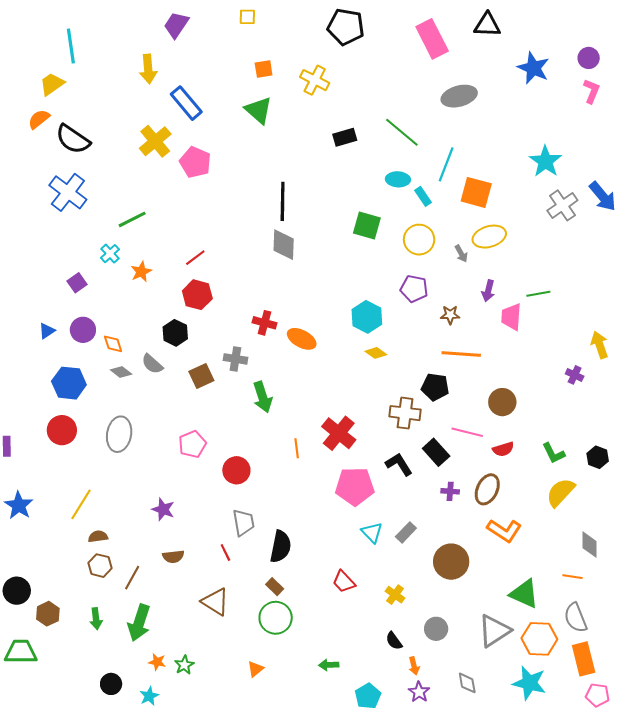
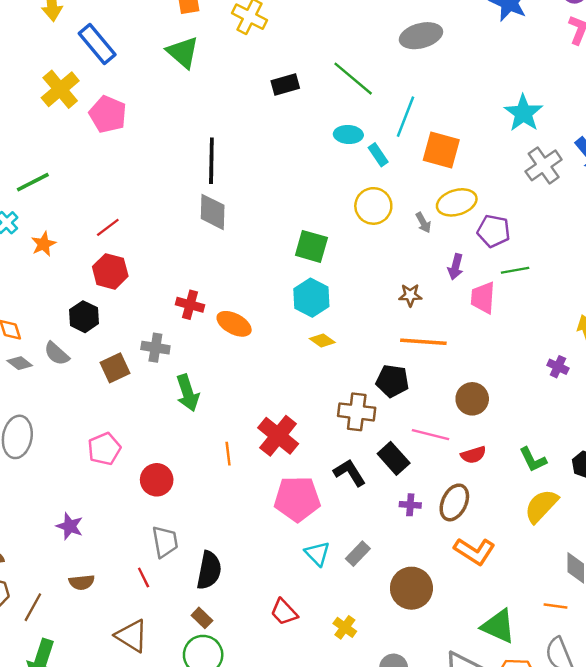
green square: (367, 226) -> (311, 246), moved
purple pentagon: (414, 289) -> (494, 231), moved

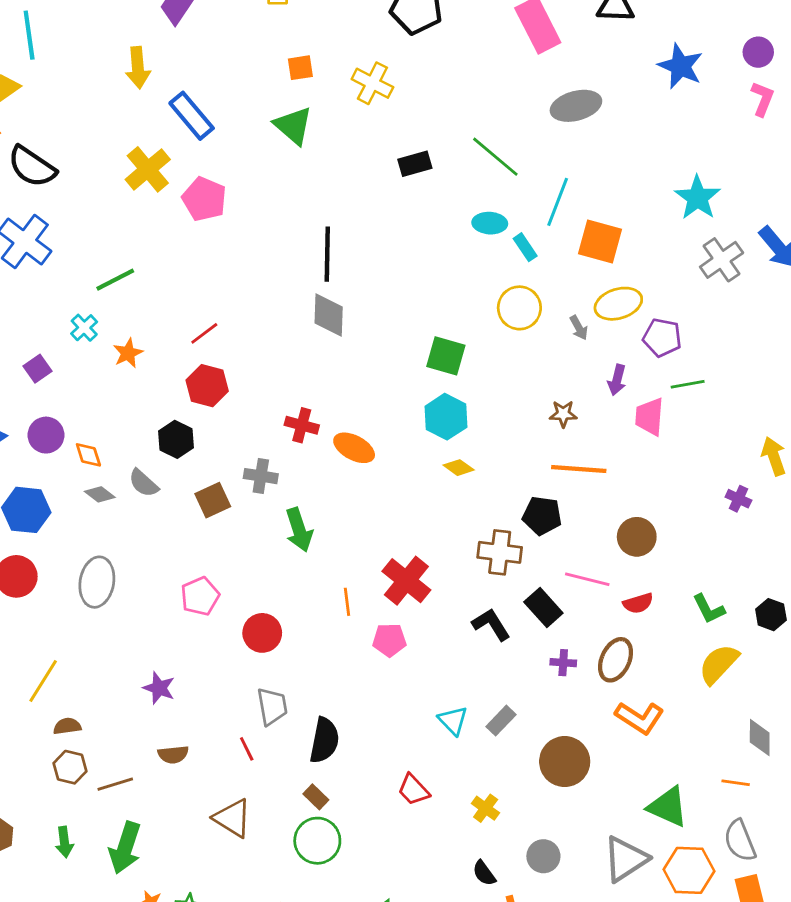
pink pentagon: (297, 499) -> (389, 640), moved, size x0.6
brown line: (33, 607) -> (115, 784), turned 44

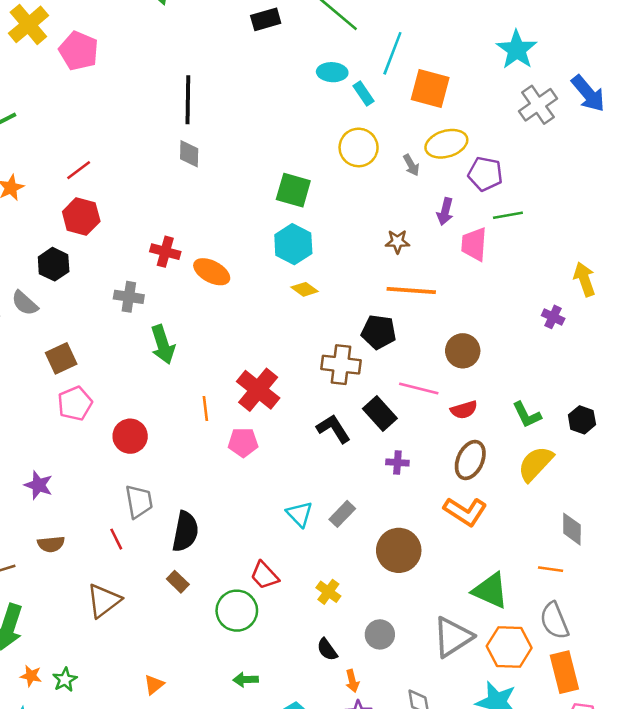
gray diamond: (329, 315) -> (189, 154), size x0.7
brown square: (213, 500) -> (61, 358), moved
brown ellipse: (616, 660) -> (470, 460), moved
brown triangle: (233, 818) -> (104, 601), turned 51
green circle: (317, 841) -> (237, 611), moved

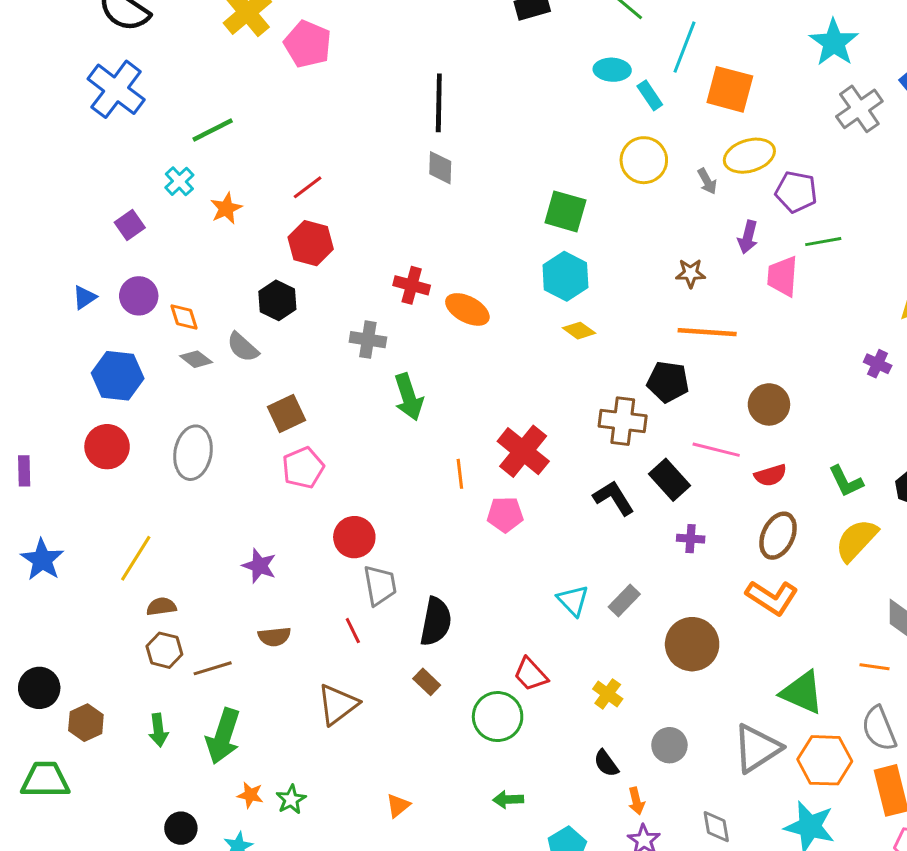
red circle: (130, 436) -> (354, 537), moved

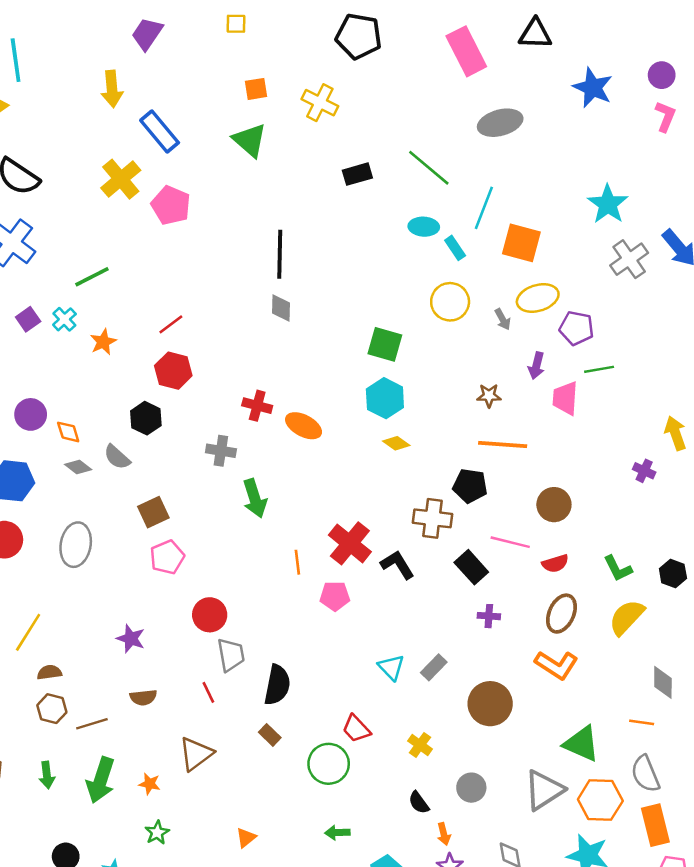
purple square: (130, 225) -> (28, 319), moved
black L-shape: (614, 498) -> (397, 565), moved
orange star: (250, 795) -> (150, 784), moved

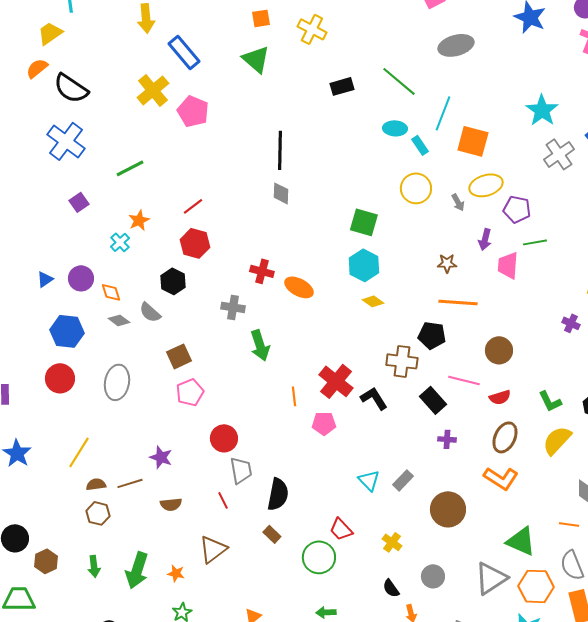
cyan cross: (64, 319) -> (120, 242), moved
brown line: (92, 724) -> (130, 483), moved

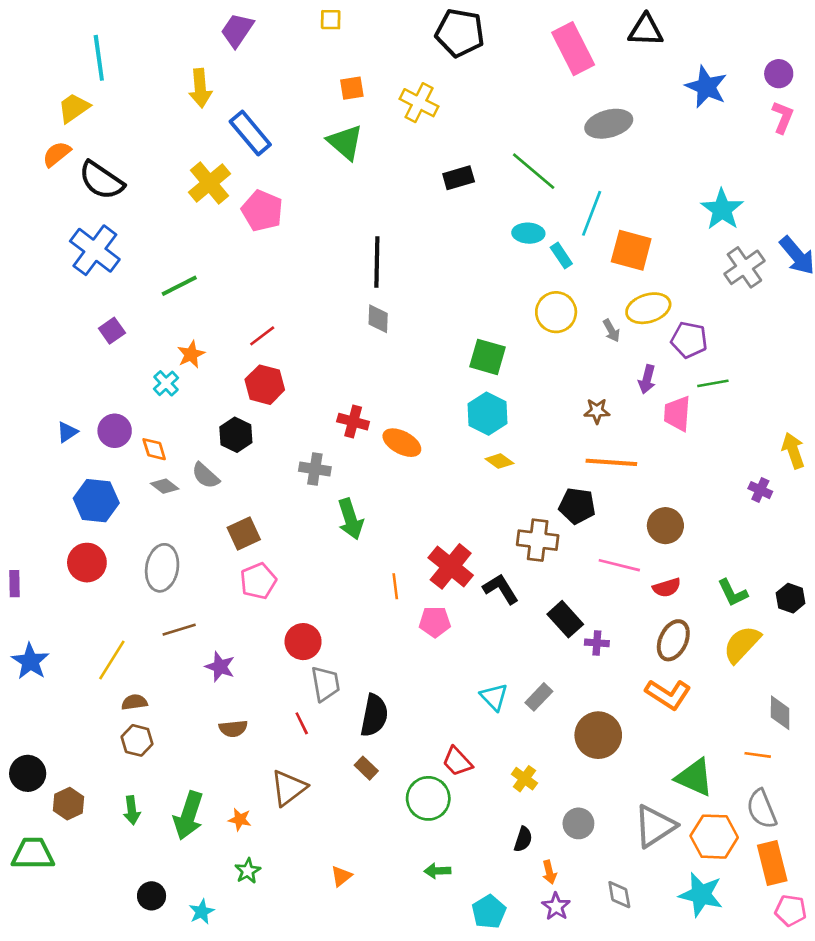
black rectangle: (433, 400) -> (565, 619), moved
brown line: (130, 483) -> (179, 630), moved
black semicircle: (391, 588) -> (523, 839), turned -126

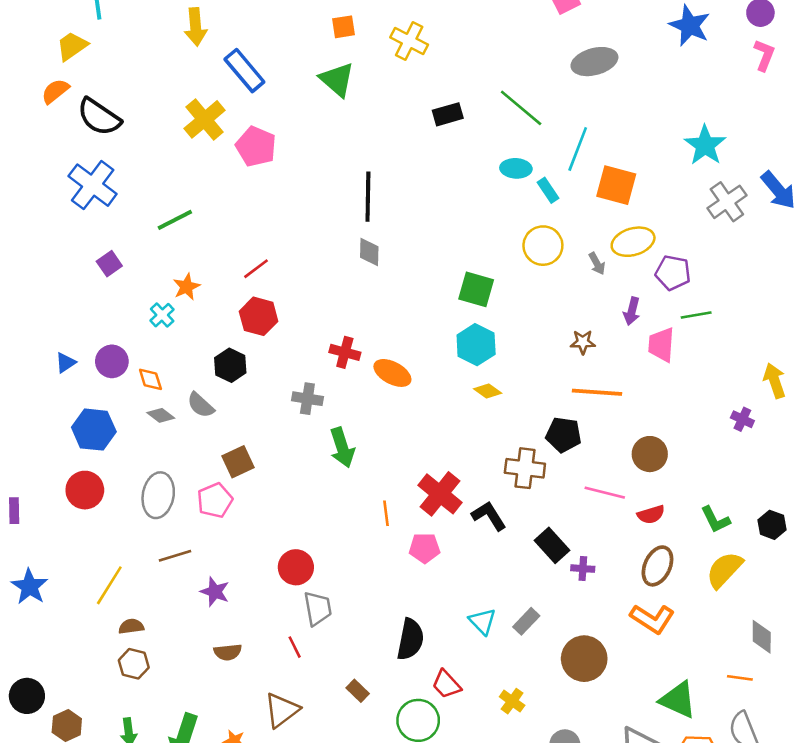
pink pentagon: (258, 581) -> (215, 500), moved
black semicircle: (374, 715) -> (410, 639), moved

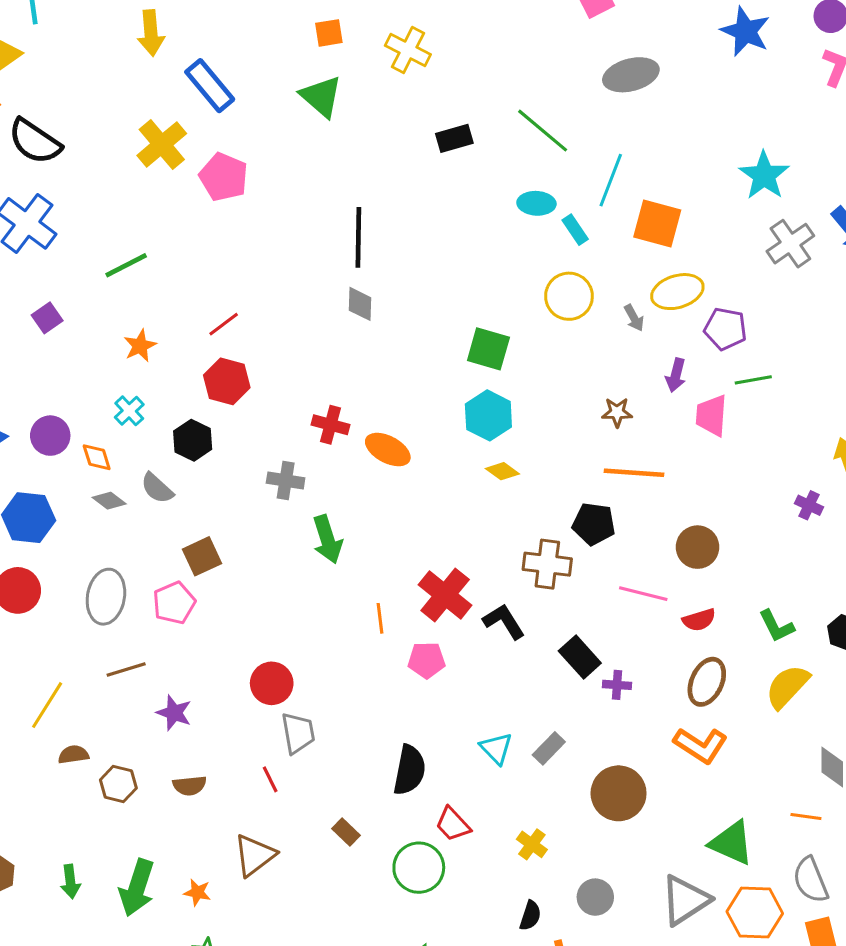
cyan cross: (162, 315) -> (129, 411), moved
brown hexagon: (134, 664) -> (118, 784), moved

